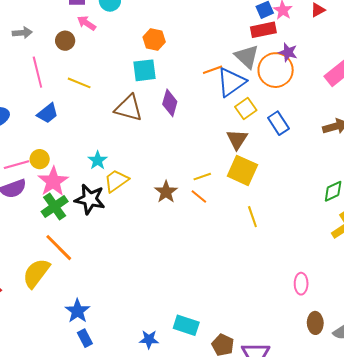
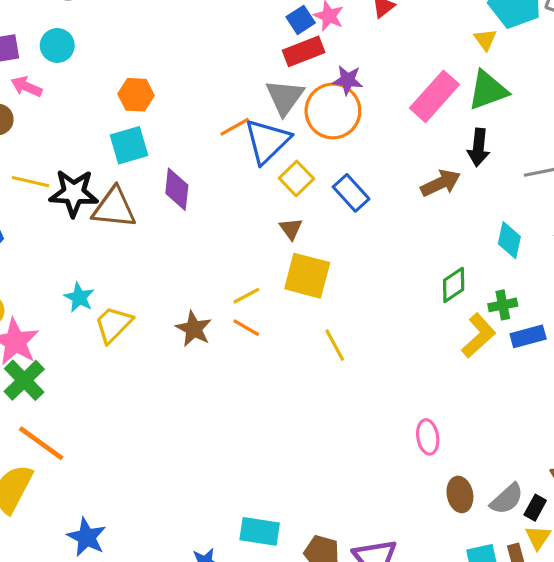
gray triangle: (247, 56) -> (285, 97), turned 32
brown triangle: (237, 139) -> (291, 229), size x0.7
black star: (90, 199) -> (74, 193), moved

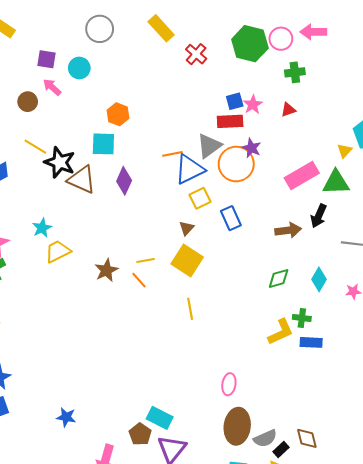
green diamond: (454, 285) -> (279, 279), moved
brown ellipse: (460, 494) -> (237, 426), size x1.6
cyan rectangle: (260, 531) -> (160, 418), moved

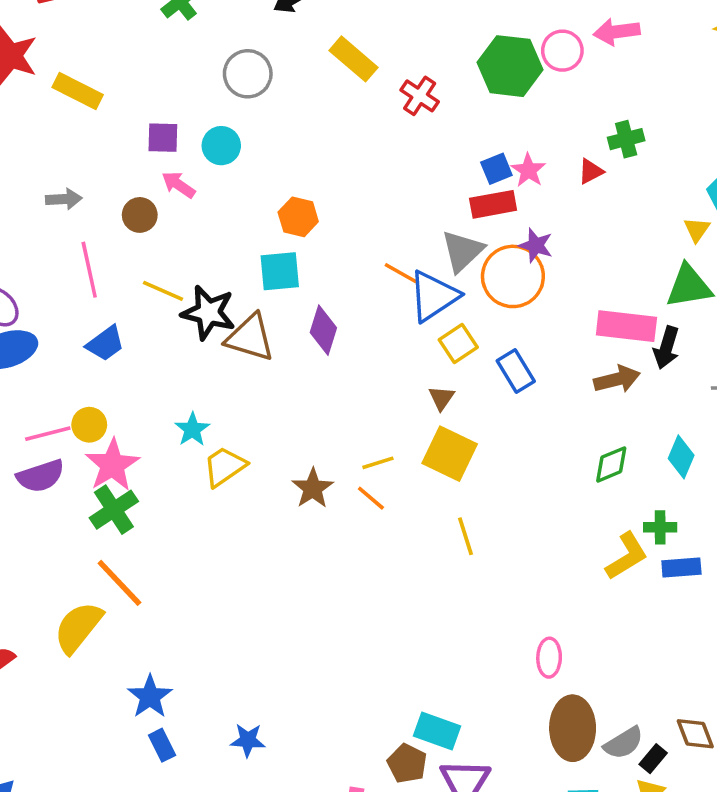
green cross: (295, 72) -> (626, 139), moved
orange line: (172, 154) -> (401, 273), turned 48
pink rectangle: (302, 175) -> (626, 326), moved, turned 44
blue star: (66, 417) -> (248, 740), moved

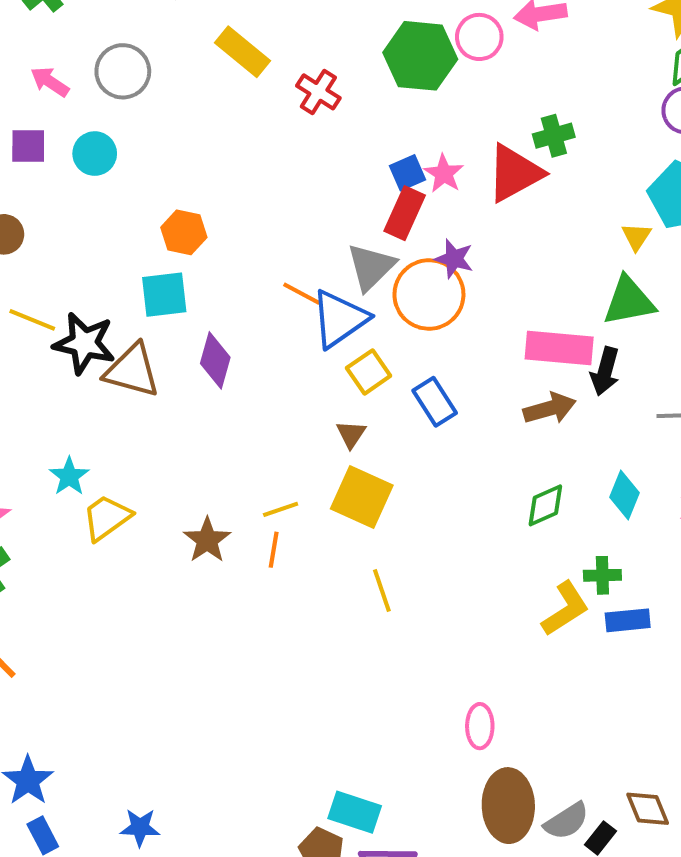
red triangle: (591, 171) -> (515, 173), size x2.0
pink arrow: (179, 185) -> (50, 82), moved
red rectangle: (493, 204) -> (405, 213), turned -54
orange line: (371, 498) -> (274, 550), turned 60

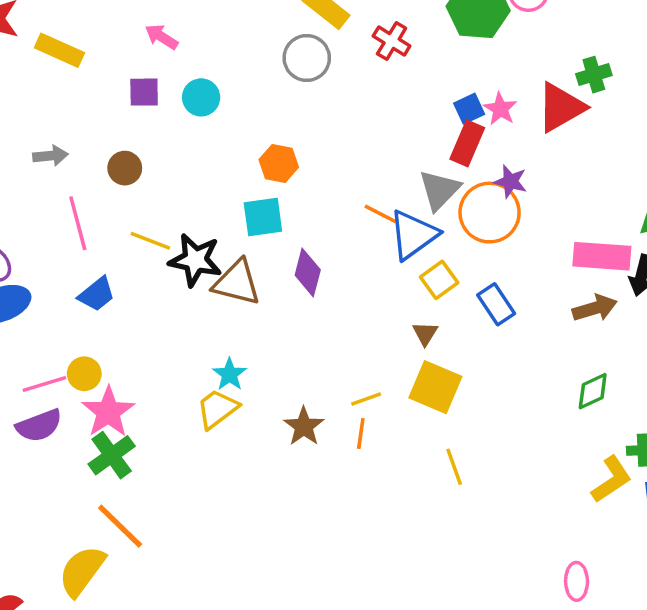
gray circle: (123, 71) -> (307, 58), moved
cyan star: (69, 476) -> (230, 374), moved
pink ellipse: (480, 726) -> (577, 581), moved

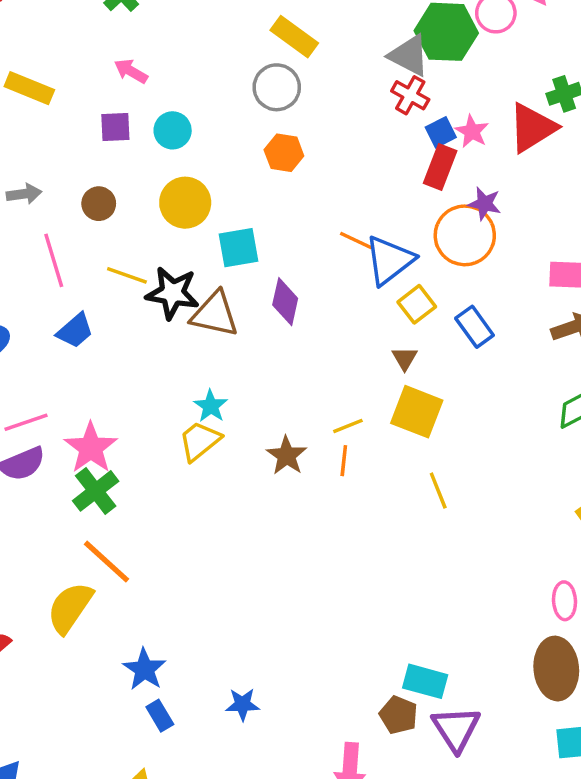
red cross: (392, 41) -> (410, 95), moved
orange hexagon: (279, 163) -> (284, 153), moved
gray triangle: (439, 190) -> (409, 55), moved, turned -45
yellow circle: (84, 374) -> (185, 203), moved, size x1.5

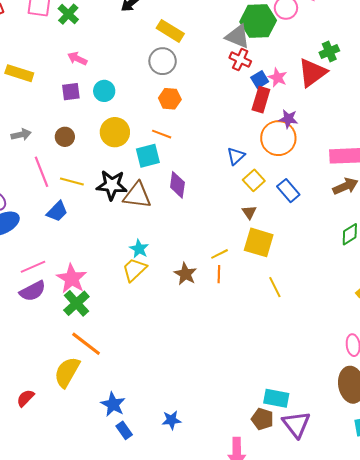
orange line: (356, 241) -> (162, 134), moved
blue triangle: (389, 260) -> (236, 156), size x0.6
yellow line: (127, 275) -> (72, 182), moved

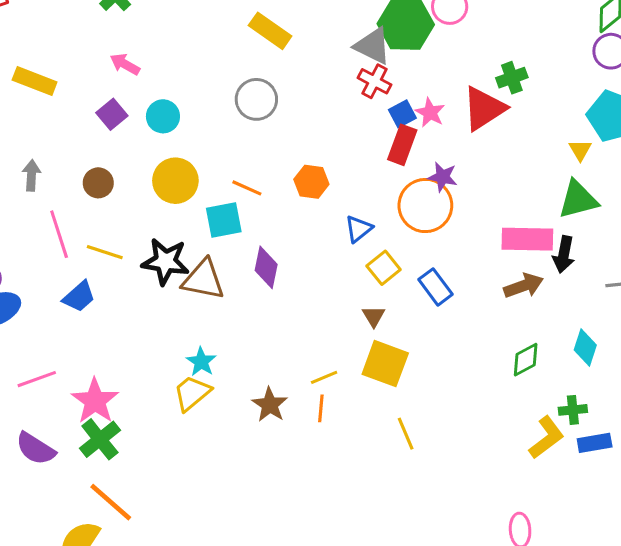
gray circle: (163, 61) -> (256, 99), moved
purple square: (71, 92) -> (112, 114), turned -36
orange hexagon: (170, 99) -> (311, 182), moved
gray arrow: (21, 135) -> (31, 175), turned -78
purple semicircle: (33, 291) -> (36, 449), moved, turned 56

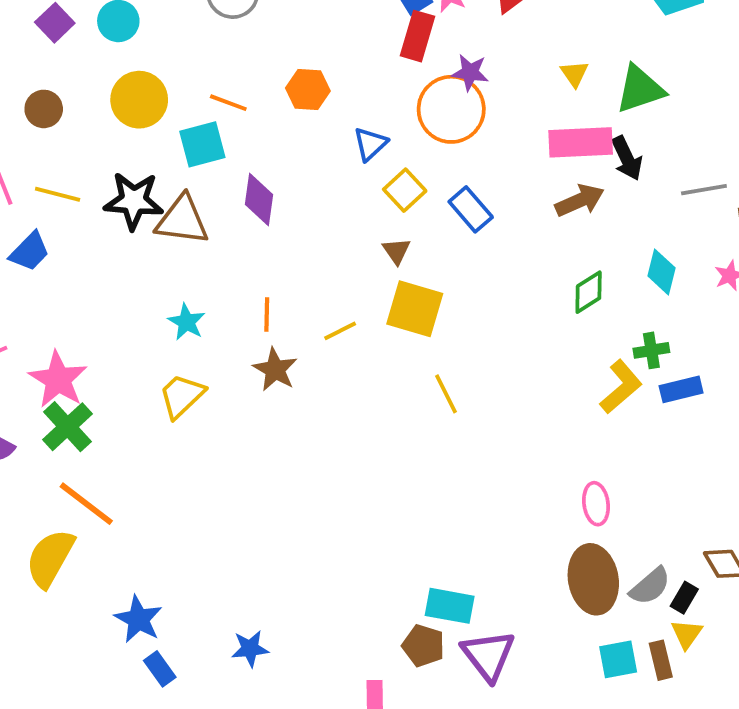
yellow triangle: (580, 150) -> (574, 74), moved
black arrow: (564, 254) -> (627, 158), turned -33
yellow trapezoid: (192, 393) -> (182, 396), moved
orange line: (321, 408) -> (267, 314), moved

